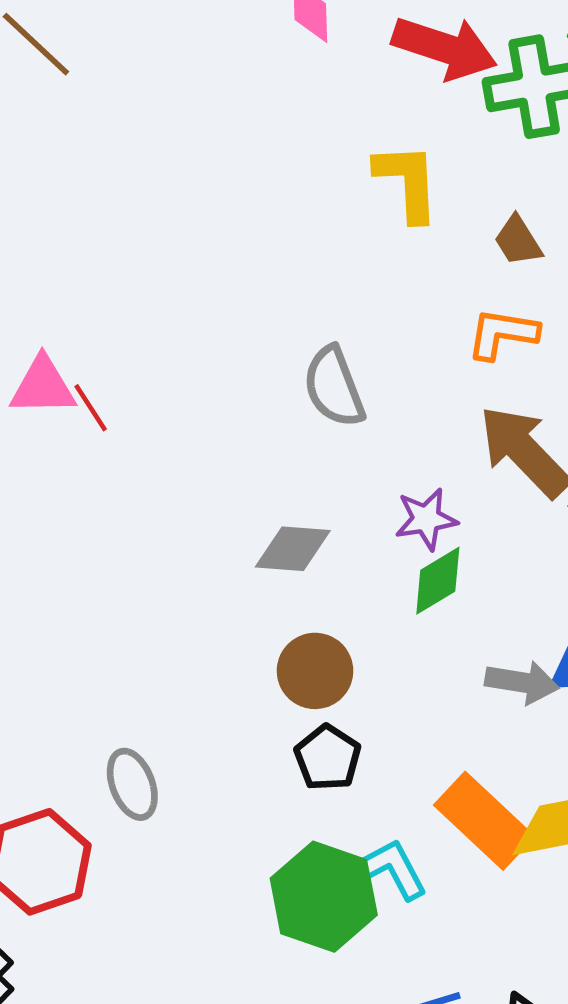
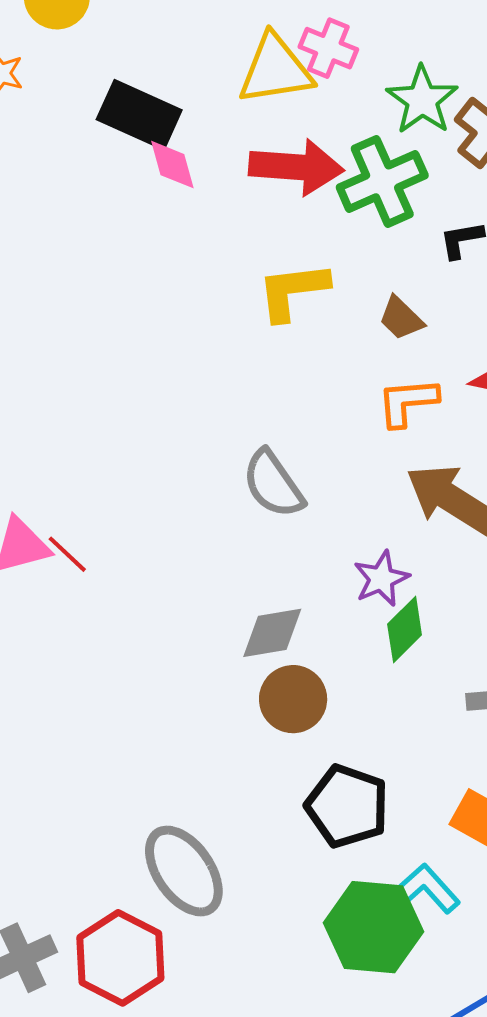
yellow L-shape: (407, 182) -> (293, 291), turned -80
brown circle: (315, 671) -> (293, 699), moved
black pentagon: (328, 758) -> (347, 806), size x1.4
gray ellipse: (132, 784) -> (184, 871), size x1.5

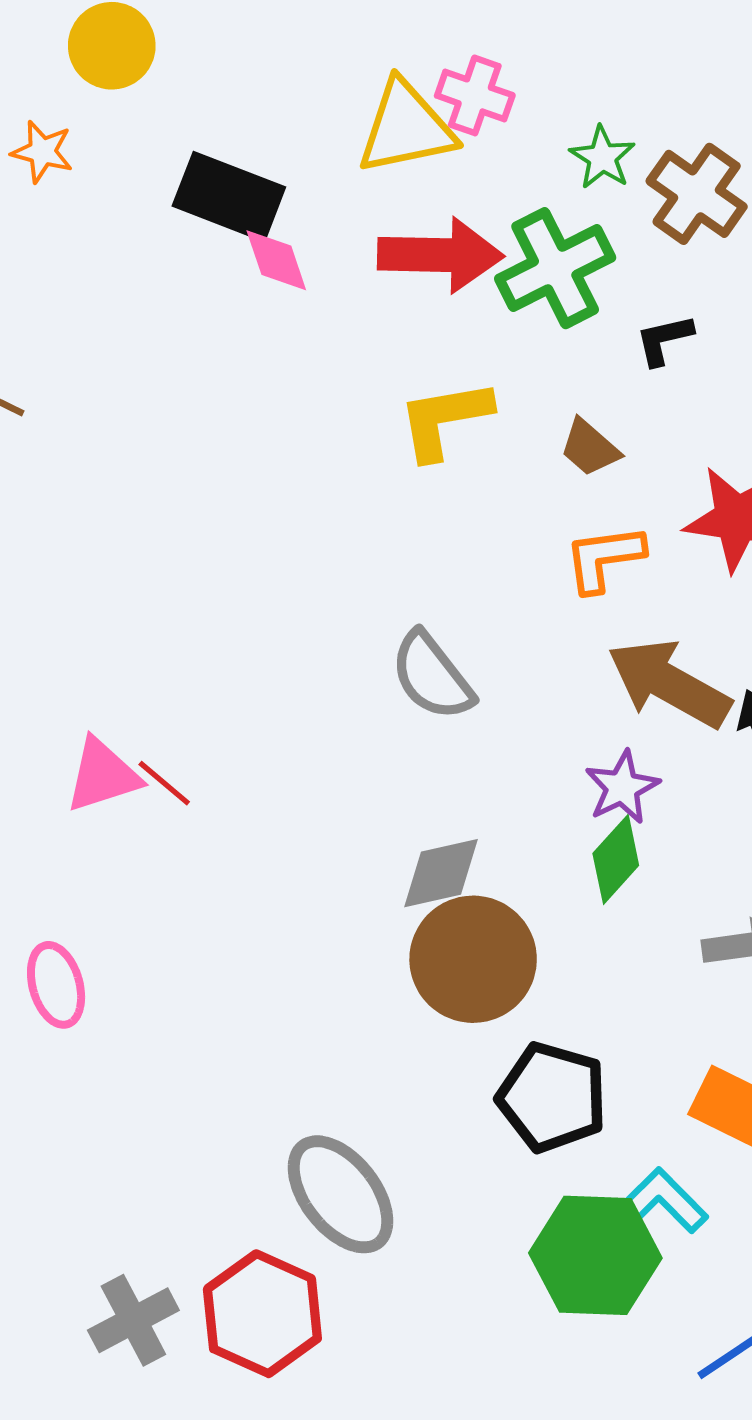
green star: (422, 100) -> (602, 157), size x0.7
purple star: (381, 579) -> (622, 787), moved
brown circle: (293, 699) -> (473, 959), size x1.4

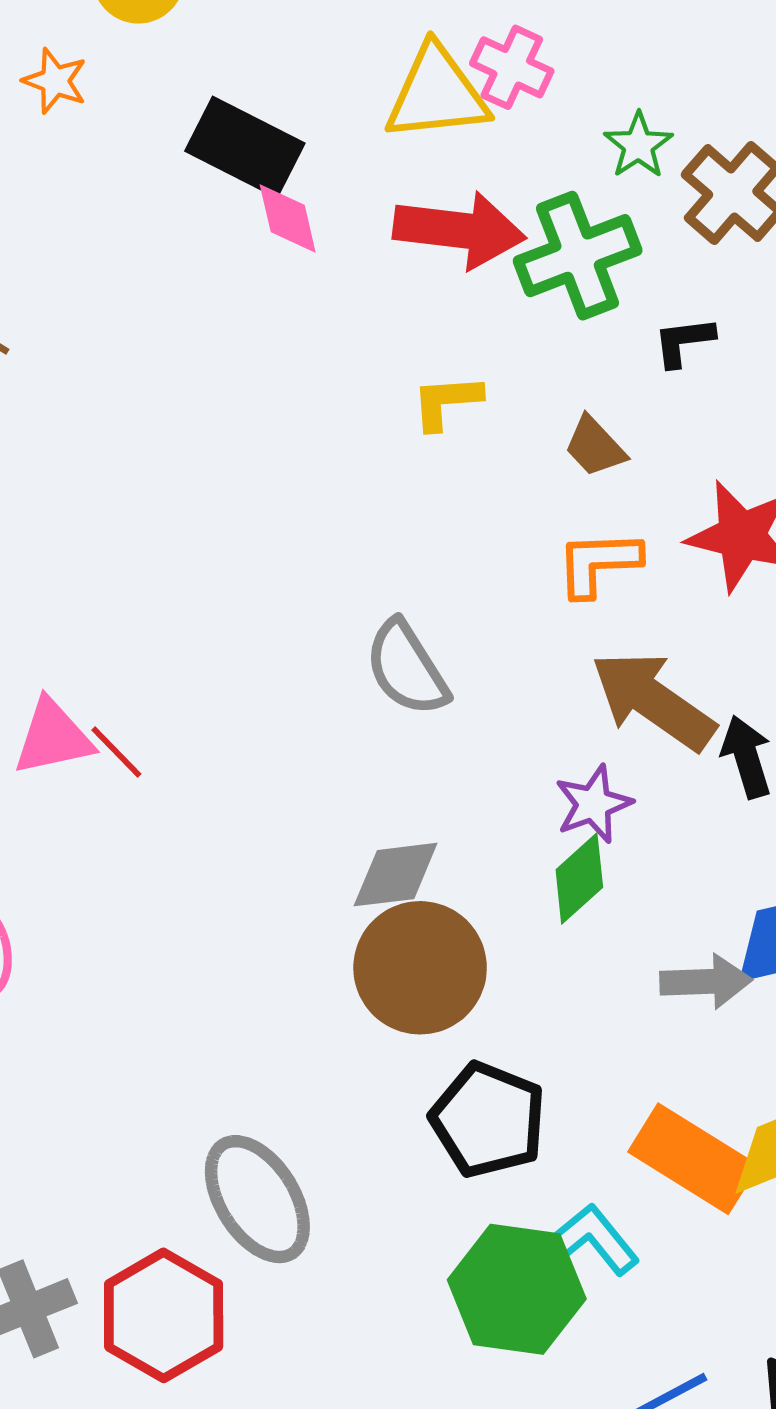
yellow L-shape: (444, 419) -> (446, 402), size x0.7

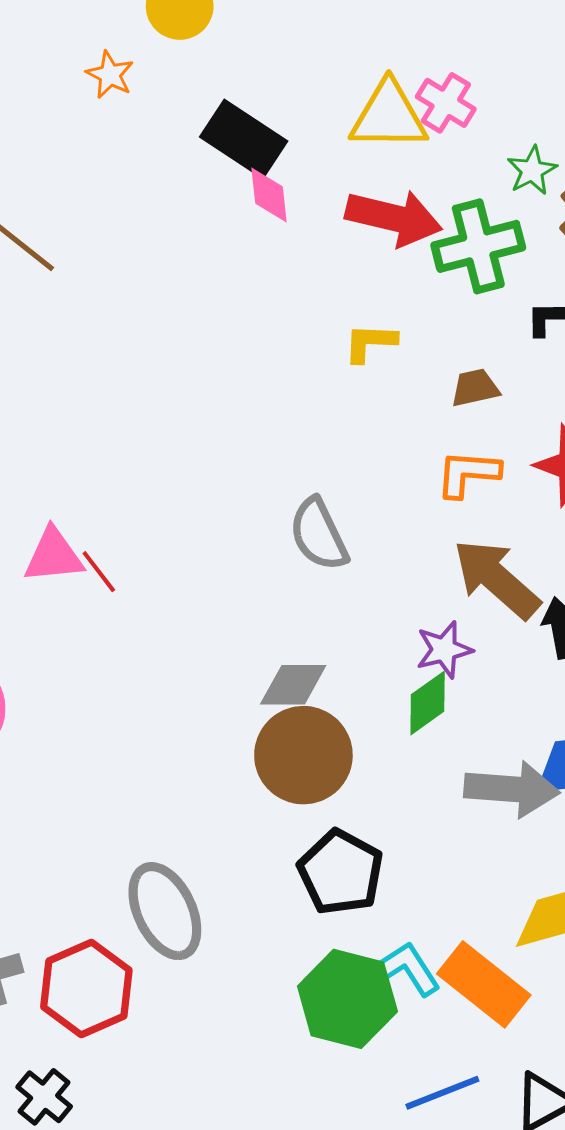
brown trapezoid: (595, 447) -> (475, 388), turned 114
gray arrow: (706, 981) -> (512, 789), size x1.4
orange rectangle: (693, 1159) -> (484, 984), moved

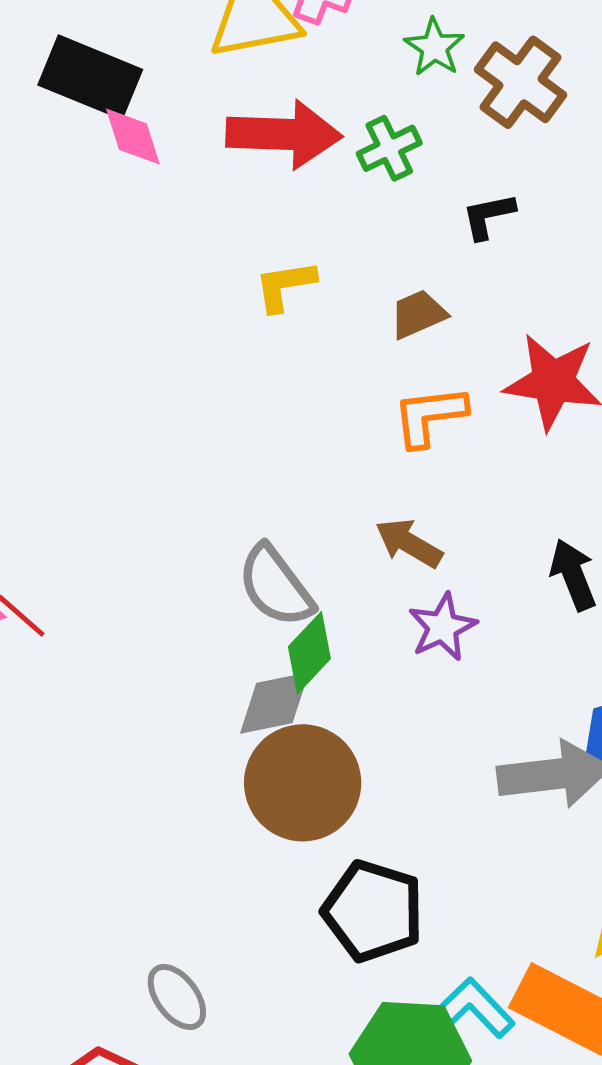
green cross: (478, 246) -> (389, 148), size x0.6
gray semicircle: (319, 534) -> (276, 586), moved
brown arrow: (497, 579) -> (409, 543), moved, size x0.6
green diamond: (428, 703) -> (309, 653), moved
gray ellipse: (165, 911) -> (177, 997), size x0.6

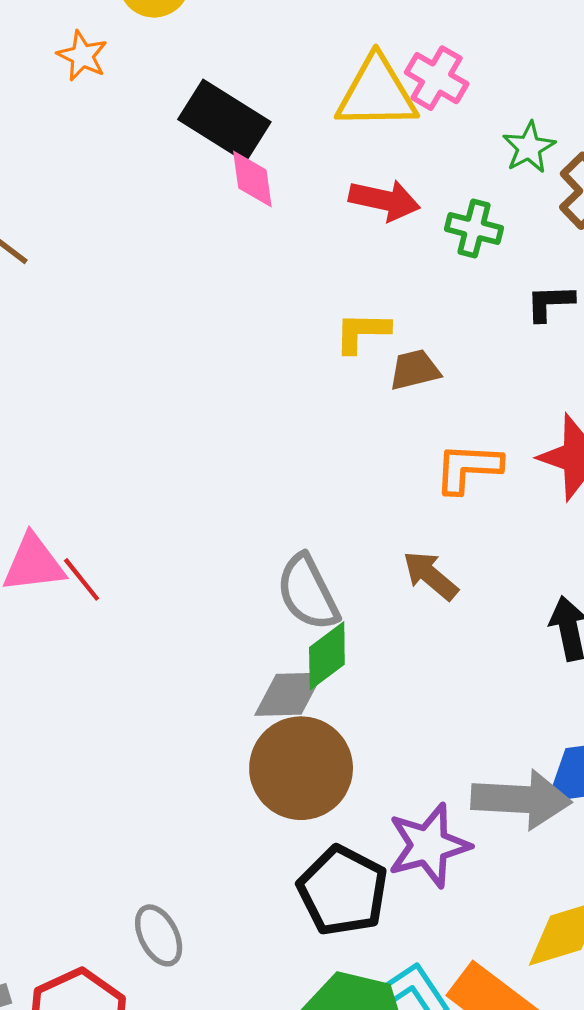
red arrow: (284, 134) -> (384, 200), size x0.7
green cross: (389, 148) -> (474, 228), turned 30
brown trapezoid: (418, 314) -> (415, 370), moved
purple star: (443, 627) -> (429, 845), moved, size x1.4

